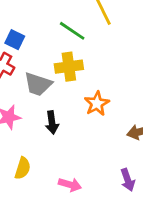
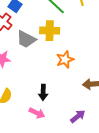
black arrow: (52, 122) -> (43, 92), moved
purple arrow: (128, 180) -> (78, 116), turned -119

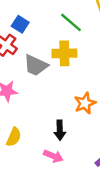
orange star: (65, 60) -> (85, 103), moved

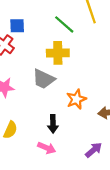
blue square: (20, 24) -> (17, 26), turned -35
gray trapezoid: (36, 65) -> (44, 79), moved

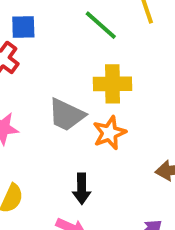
yellow cross: (58, 53) -> (112, 84), moved
orange star: (76, 99) -> (109, 133), moved

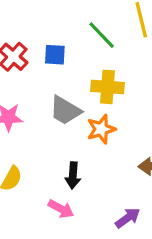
blue square: (23, 27) -> (55, 55), moved

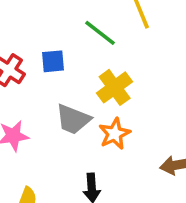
yellow cross: (107, 87) -> (115, 87), turned -32

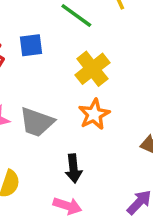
gray trapezoid: (73, 119) -> (37, 122), moved

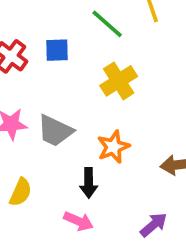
orange star: (94, 114) -> (113, 147), moved

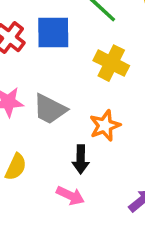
blue square: (57, 50) -> (53, 33), size x1.5
yellow cross: (119, 81) -> (111, 63), turned -32

